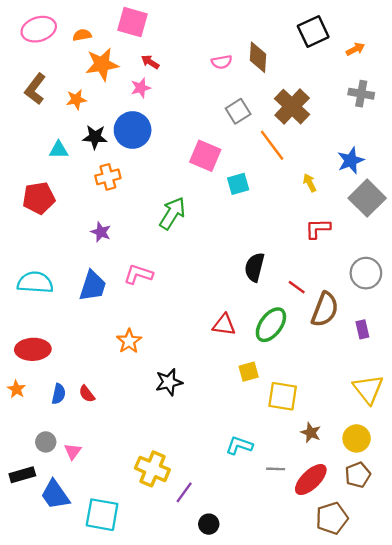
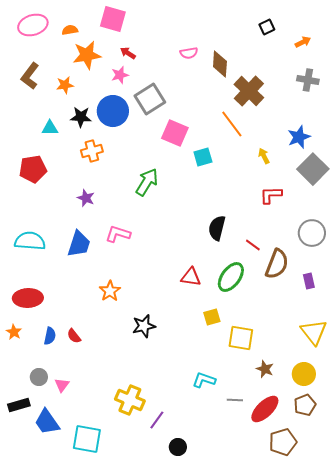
black square: (313, 31) -> (267, 27), size x0.6
brown diamond: (258, 57) -> (220, 64), moved
gray square: (238, 111) -> (150, 99), moved, size x1.4

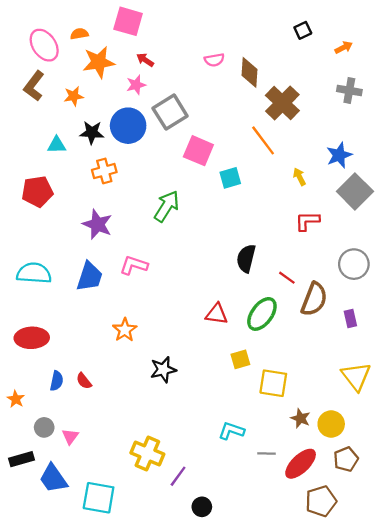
pink ellipse: (33, 25) -> (44, 45), moved, turned 72
purple star: (86, 198) -> (97, 224), size x1.5
orange star: (14, 332) -> (16, 399), moved
yellow circle: (304, 374) -> (331, 424), moved

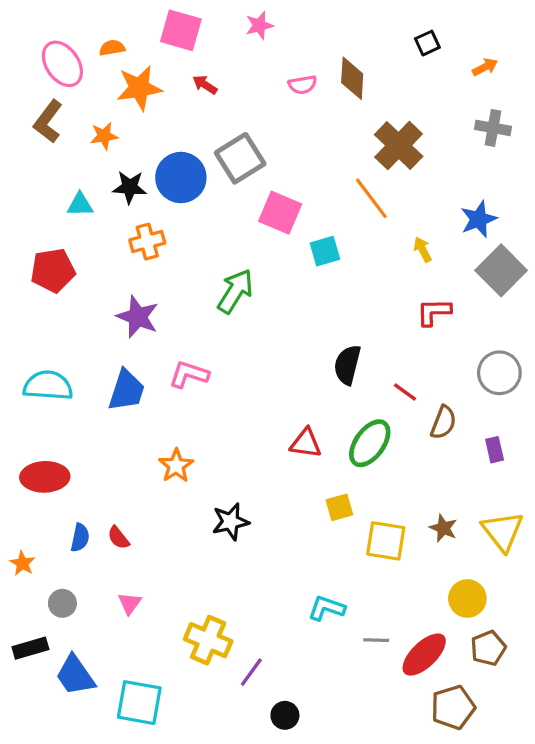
brown diamond: (249, 72) -> (352, 78), moved
pink star: (136, 85) -> (259, 25), moved
brown semicircle: (314, 299) -> (443, 422), size x0.7
brown star: (301, 418) -> (443, 528), moved
pink triangle: (70, 436) -> (130, 603), moved

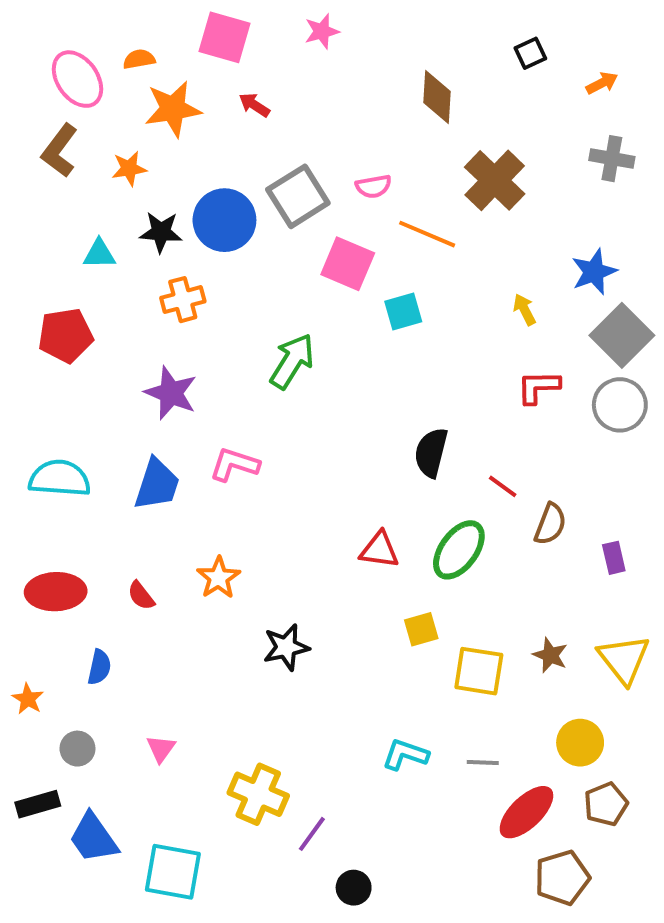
pink semicircle: (303, 85) -> (373, 186), moved
orange line: (371, 198) -> (427, 234), moved, turned -30
gray circle: (499, 373) -> (620, 405), moved
red semicircle: (118, 538) -> (141, 596), moved
gray line: (376, 640) -> (483, 762), moved

